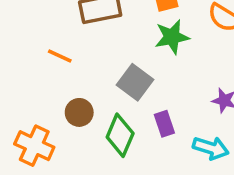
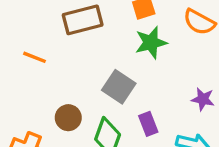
orange line: (60, 56) -> (34, 57), moved

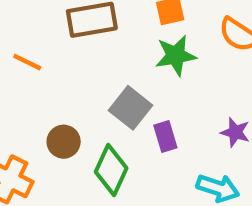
purple rectangle: (148, 124) -> (165, 137), moved

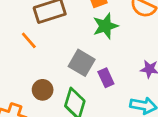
orange line: (27, 62) -> (29, 40), moved, turned 30

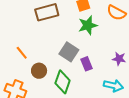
orange line: (29, 40) -> (22, 53), moved

